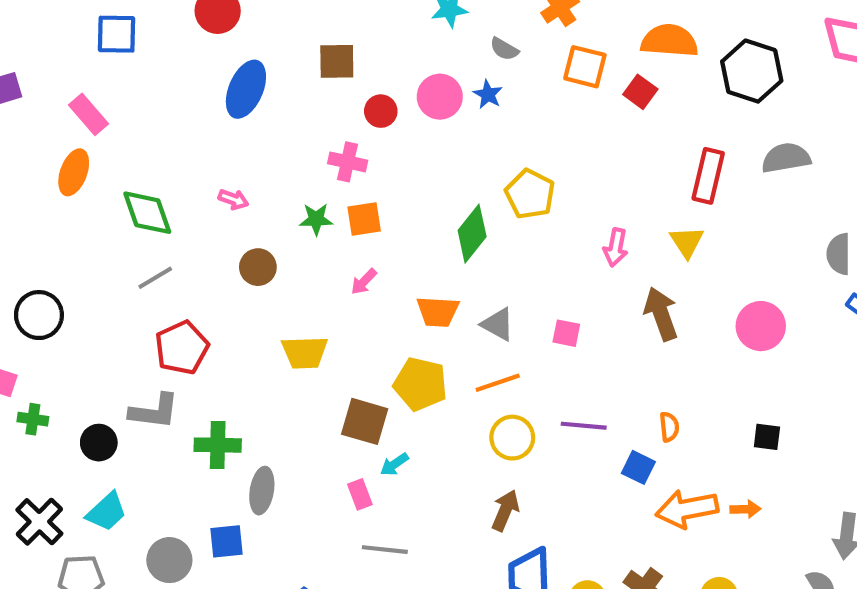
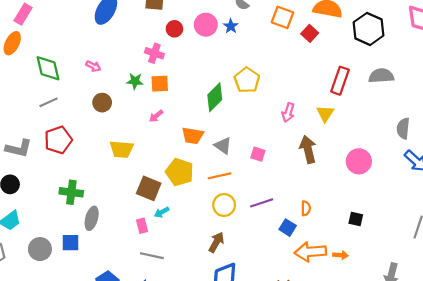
pink rectangle: (88, 114) -> (23, 14), turned 66
gray L-shape: (154, 411) -> (19, 148), moved
purple line: (584, 426) -> (262, 203), turned -30

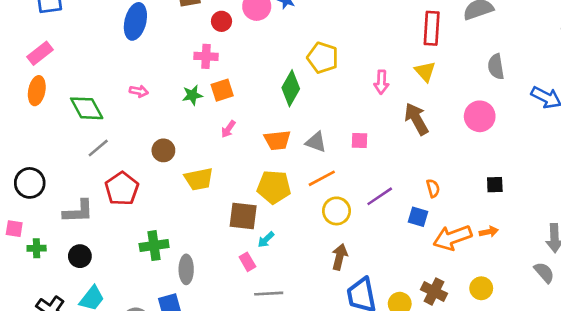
pink rectangle: (23, 14) -> (40, 53), turned 36
brown circle: (102, 103) -> (163, 150), moved
gray semicircle: (403, 128) -> (496, 67), moved

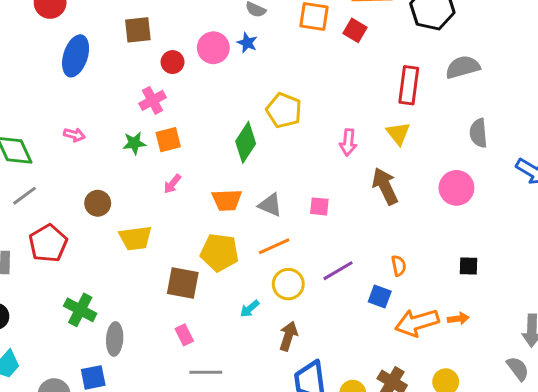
pink cross: (206, 56) -> (153, 100), turned -35
cyan arrow: (266, 240) -> (250, 309), moved
green cross: (154, 246) -> (80, 310), turned 32

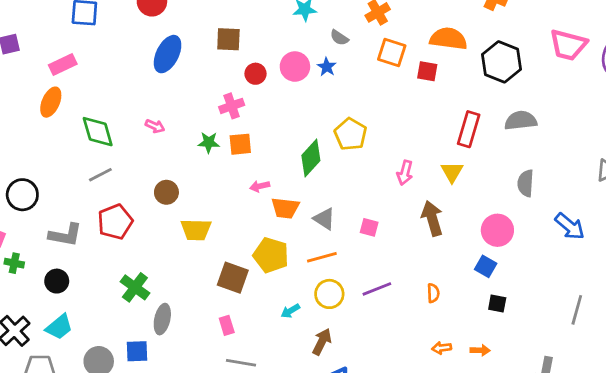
red square: (355, 30) -> (427, 71), turned -30
pink arrow: (172, 184) -> (260, 186), moved, turned 30
blue square: (380, 296) -> (486, 266), moved
orange arrow: (417, 323) -> (442, 348), size x0.5

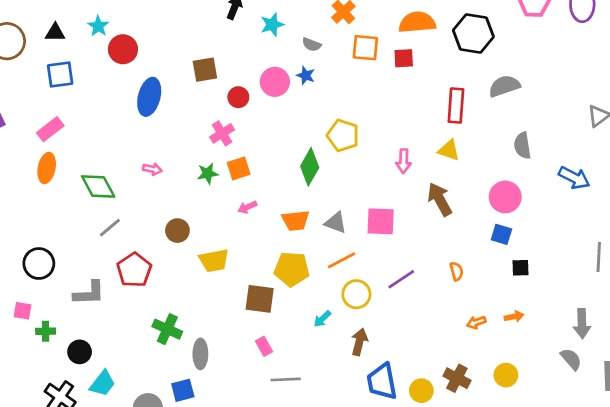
yellow triangle: (452, 172) -> (449, 150), turned -30
pink arrow: (260, 186) -> (247, 207), moved
pink square: (369, 227) -> (381, 221), size x1.6
black circle: (57, 281) -> (80, 352), moved

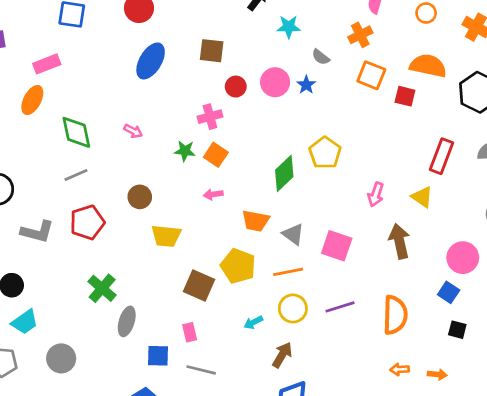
orange square: (239, 168) -> (216, 155), turned 35
orange semicircle: (457, 271) -> (395, 315), size x2.0
blue square: (183, 390) -> (158, 356), moved

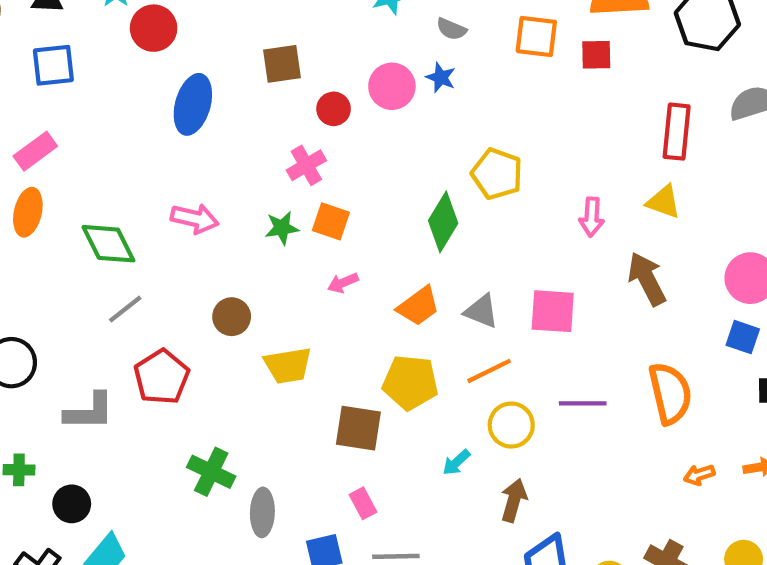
pink arrow: (133, 131) -> (195, 219), size x1.5
orange trapezoid: (256, 221) -> (418, 306), turned -32
purple line: (340, 307) -> (583, 403), turned 32

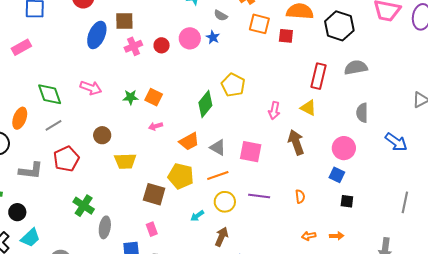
brown square: (282, 64) -> (124, 21), moved
pink cross: (306, 165) -> (133, 46), moved
orange ellipse: (28, 212) -> (20, 118), moved
orange semicircle: (670, 393) -> (300, 197), size x0.5

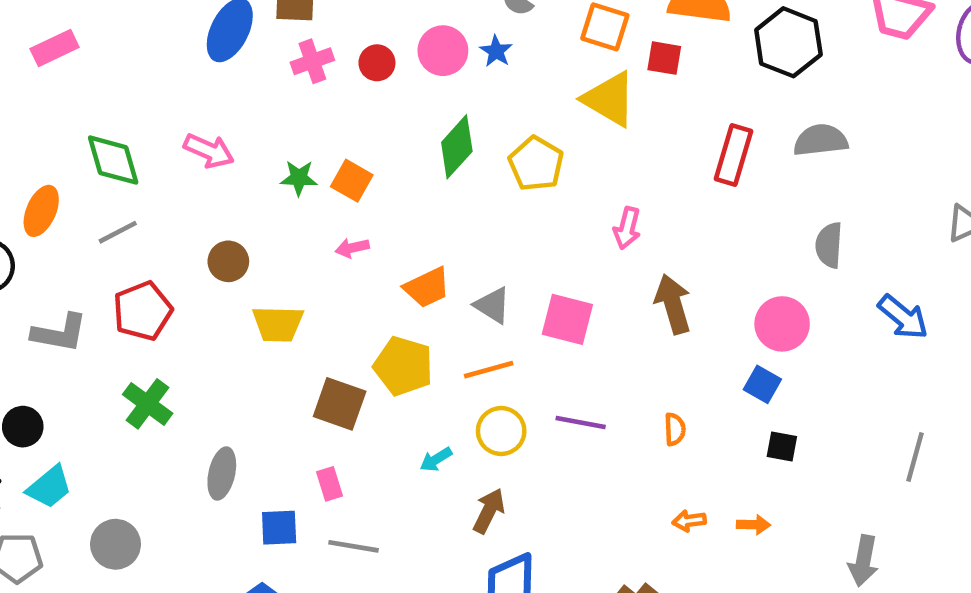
green diamond: (205, 104) -> (457, 147), moved
yellow triangle: (308, 108) -> (609, 99), moved, size x1.5
green cross: (84, 206) -> (148, 404), moved

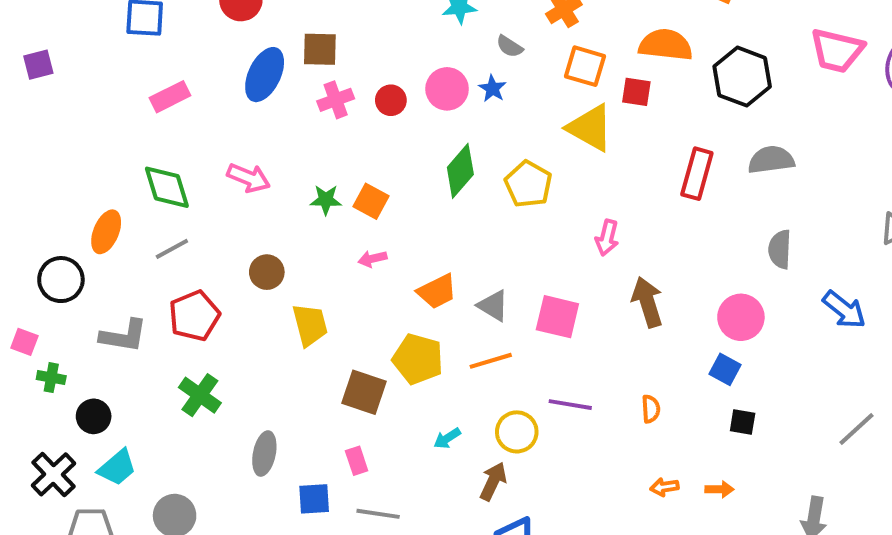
pink rectangle: (55, 48) -> (170, 97), moved
yellow trapezoid: (278, 324) -> (310, 325), turned -105
yellow circle: (501, 431) -> (517, 432), moved
gray line: (915, 457) -> (857, 429), turned 33

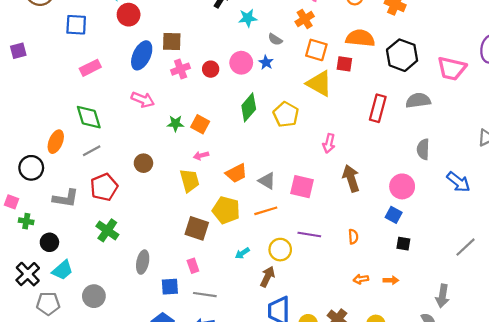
pink trapezoid: (837, 50) -> (452, 68), moved
pink arrow: (249, 178) -> (143, 100), moved
yellow trapezoid: (310, 325) -> (190, 181), moved

